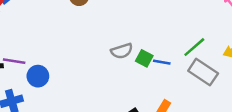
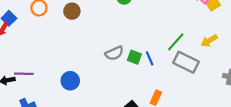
blue line: (162, 62) -> (150, 58), turned 64
blue circle: (38, 76) -> (70, 81), moved

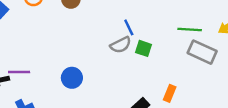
green line: (176, 42) -> (190, 29), turned 54
blue line: (150, 58) -> (129, 27), moved

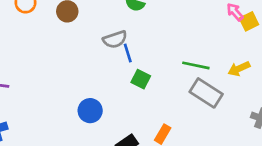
gray semicircle: (121, 45) -> (115, 39), moved
blue circle: (72, 78) -> (90, 111), moved

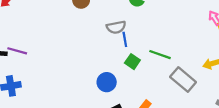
green line: (196, 65) -> (160, 55), moved
blue circle: (90, 111) -> (107, 82), moved

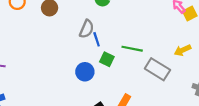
gray semicircle: (116, 27) -> (87, 29), turned -48
blue circle: (107, 82) -> (85, 72), moved

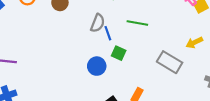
green line: (132, 49) -> (137, 23), moved

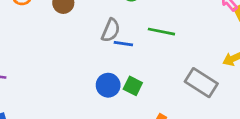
blue line: (108, 33) -> (123, 44), turned -64
green square: (119, 53) -> (133, 86), moved

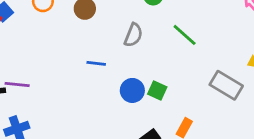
green line: (161, 32) -> (185, 35), turned 32
blue line: (123, 44) -> (96, 63), moved

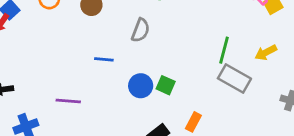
green line: (185, 35) -> (224, 50), moved, turned 64
purple line: (17, 84) -> (68, 101), moved

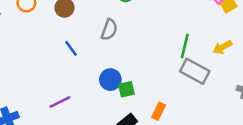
blue line: (104, 59) -> (71, 48), moved, turned 49
green square: (166, 85) -> (126, 89), moved, turned -35
purple line: (68, 101) -> (60, 102), moved, turned -30

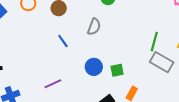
green square: (126, 89) -> (117, 70), moved

